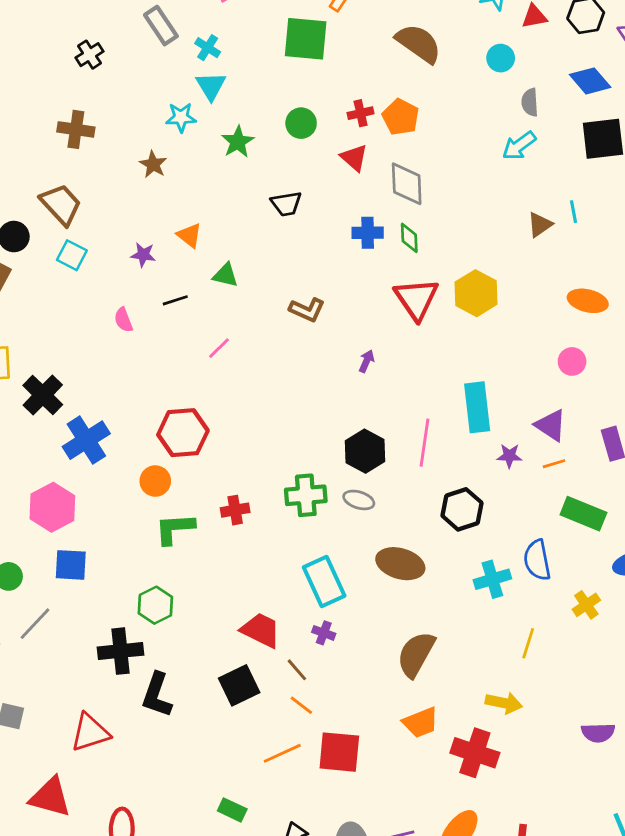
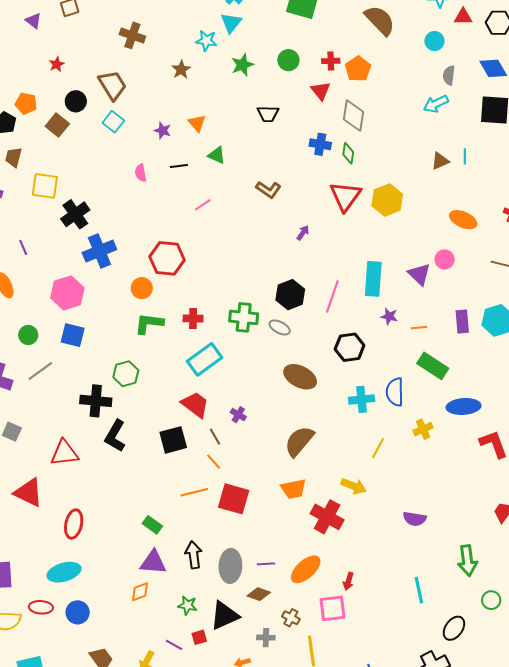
purple triangle: (551, 425) -> (419, 274), moved
cyan rectangle: (324, 582) -> (205, 359), moved, turned 68

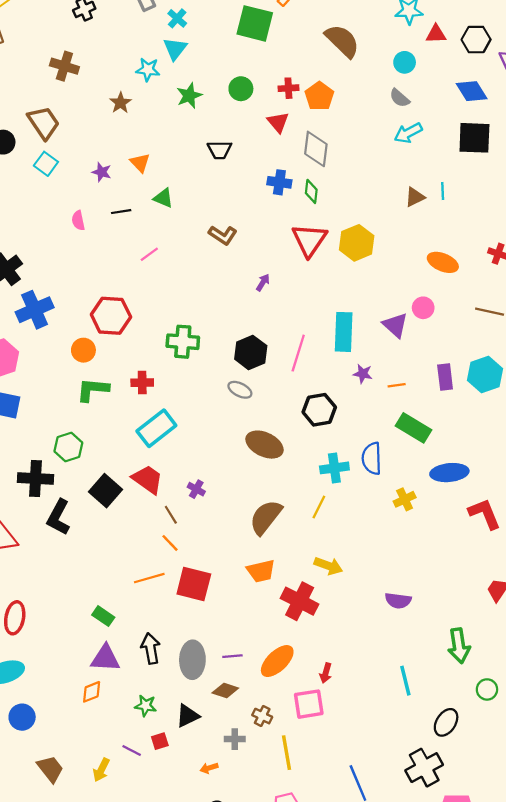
gray semicircle: (449, 75) -> (400, 98), moved, turned -54
green cross: (244, 317) -> (183, 342), moved
black square: (173, 440) -> (106, 491), moved, turned -32
yellow line: (378, 448) -> (319, 507), moved
black triangle: (225, 616) -> (187, 716), size x0.7

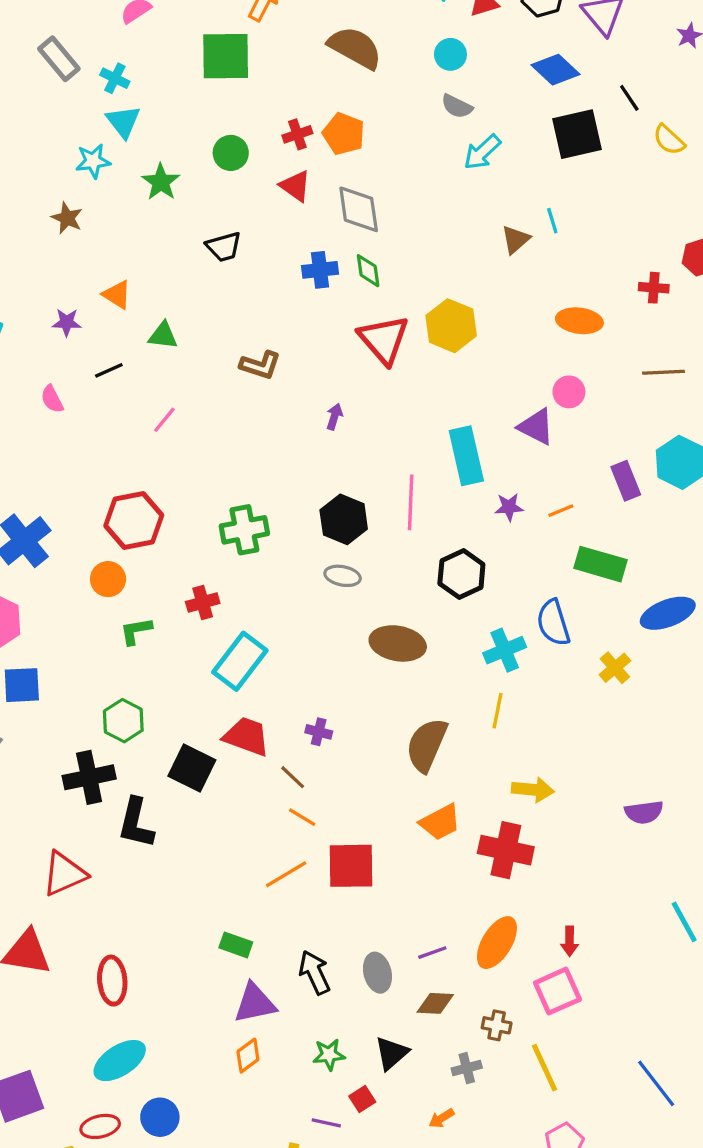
green L-shape: (93, 390) -> (136, 631), size x0.7
gray ellipse: (192, 660) -> (377, 973), size x0.7

